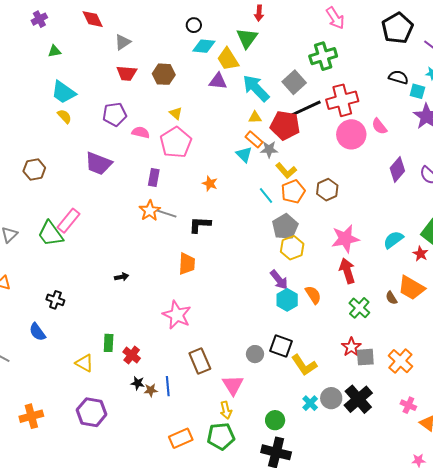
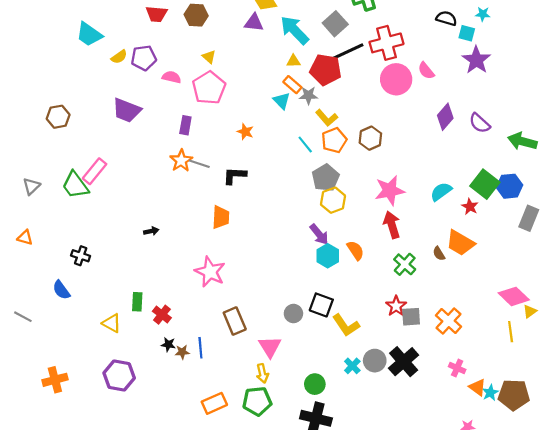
yellow semicircle: (64, 116) -> (119, 57), moved, turned 98

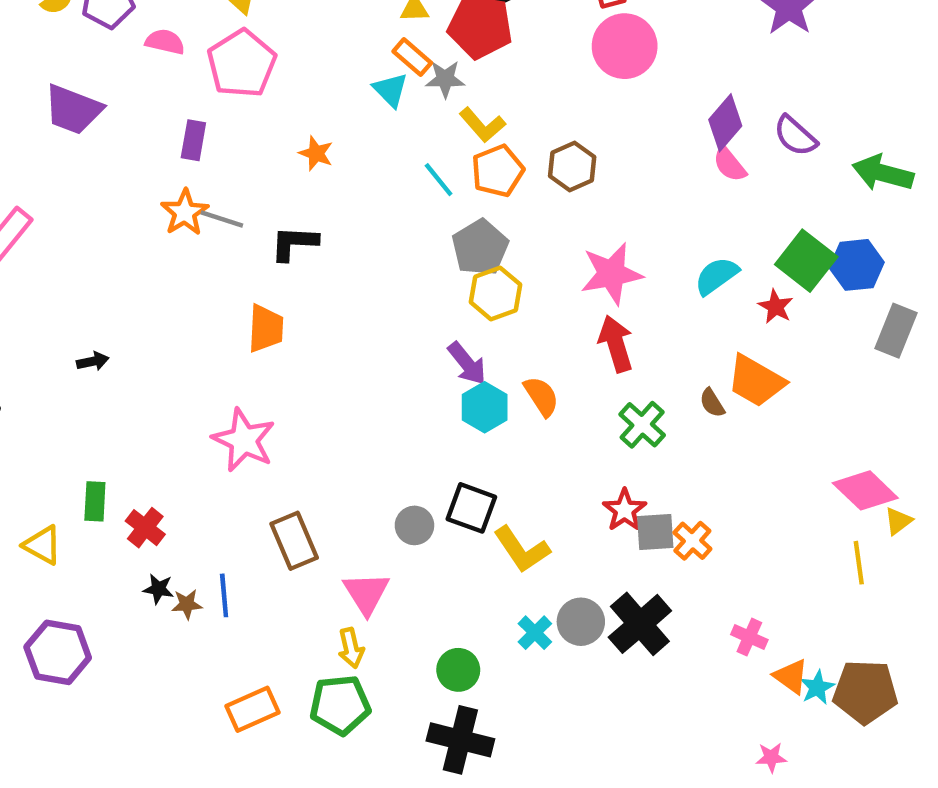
pink semicircle: (426, 71) -> (730, 164), moved
black arrow: (151, 231) -> (93, 361), moved
orange cross: (449, 321) -> (692, 541), moved, size x0.7

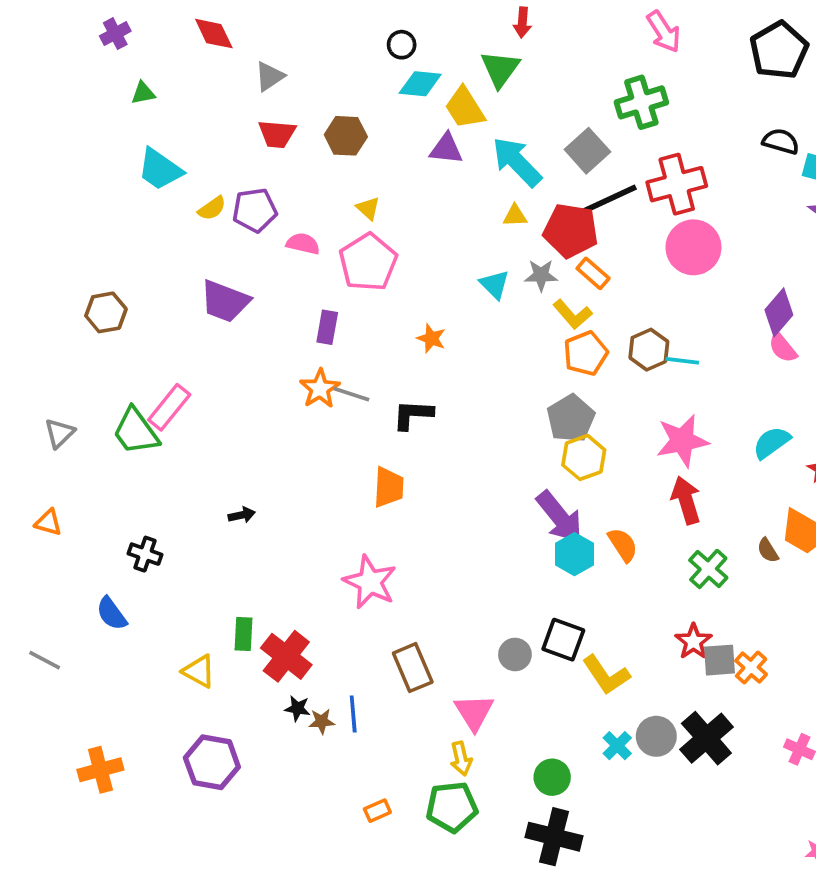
orange rectangle: (412, 57) -> (593, 273), moved
cyan line: (439, 180) -> (682, 361), moved, turned -44
purple arrow: (467, 363) -> (560, 517), size x1.4
red cross: (145, 528) -> (286, 656), size x1.5
orange rectangle: (253, 709) -> (377, 811), size x0.6

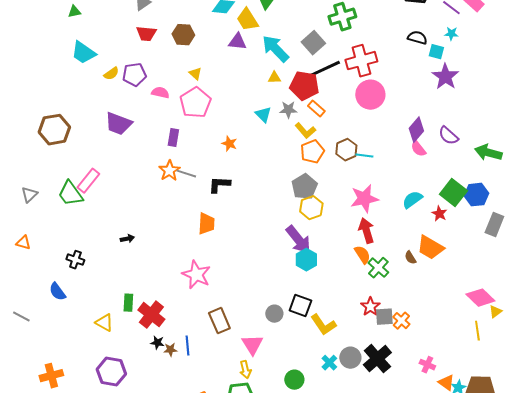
brown hexagon: (106, 312) -> (54, 130), size x1.4
orange semicircle: (623, 545) -> (362, 255), moved

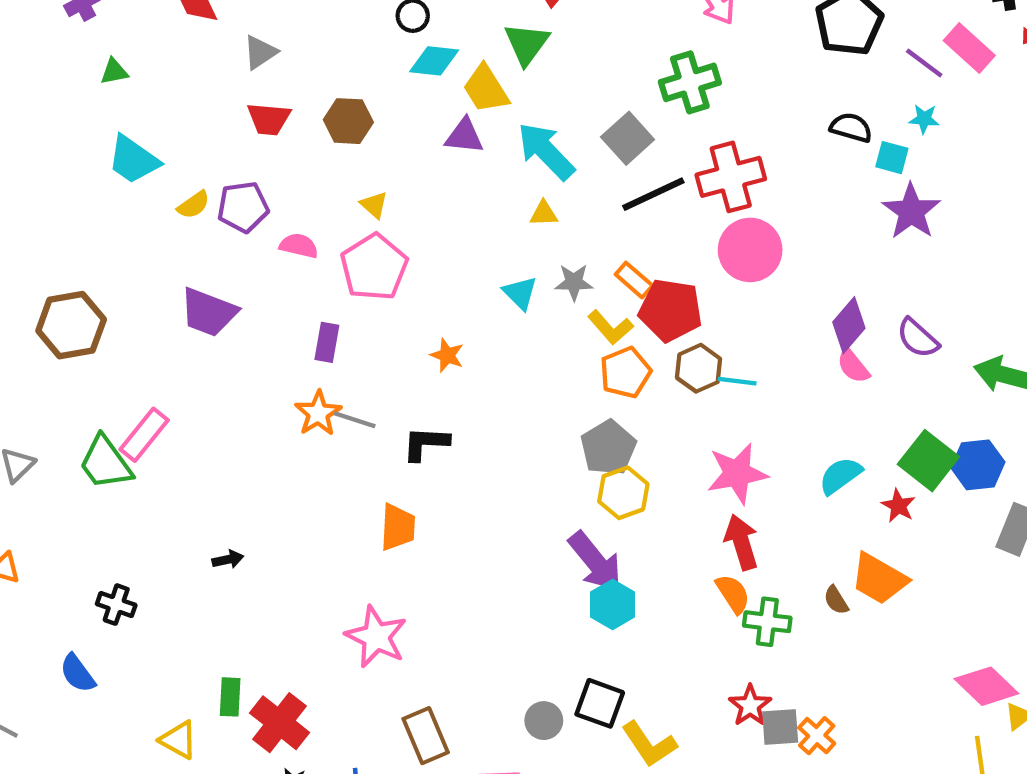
red pentagon: (304, 86) -> (671, 310), moved
green cross: (378, 268) -> (767, 622), turned -35

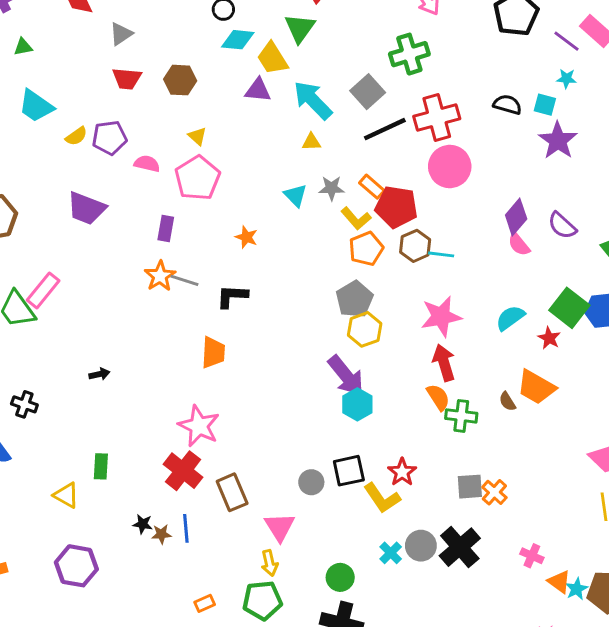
black semicircle: (851, 127) -> (507, 105), moved
black square: (600, 703) -> (349, 471), turned -32
red star: (750, 706) -> (402, 472), moved
red cross: (279, 723) -> (183, 471), moved

